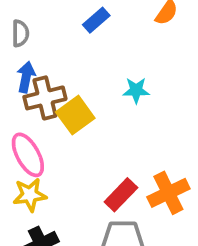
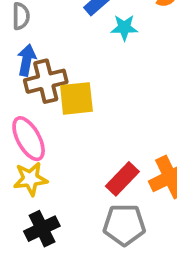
cyan star: (136, 90) -> (124, 28), moved
yellow square: (75, 115) -> (76, 98), turned 30

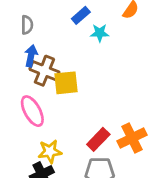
brown cross: (46, 81) -> (44, 71), turned 36
yellow star: (30, 179) -> (50, 151), moved

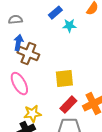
gray semicircle: (27, 25) -> (15, 20), turned -96
yellow square: (66, 83) -> (64, 79), moved

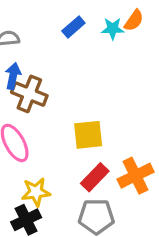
cyan star: (69, 26) -> (113, 29), moved

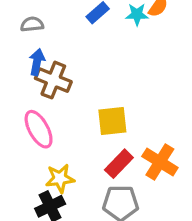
orange cross: (136, 176) -> (160, 162), turned -32

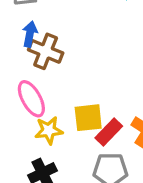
yellow square: (112, 121) -> (88, 118), moved
yellow star: (60, 178) -> (49, 130), moved

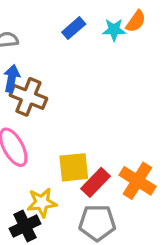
yellow star: (49, 130) -> (42, 203), moved

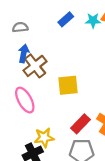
brown cross: (28, 97) -> (35, 66), turned 30
yellow square: (74, 167) -> (68, 85), moved

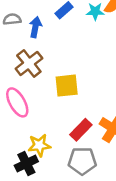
blue arrow: (24, 53) -> (35, 27), moved

